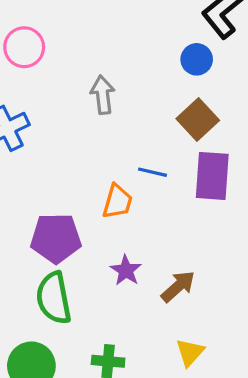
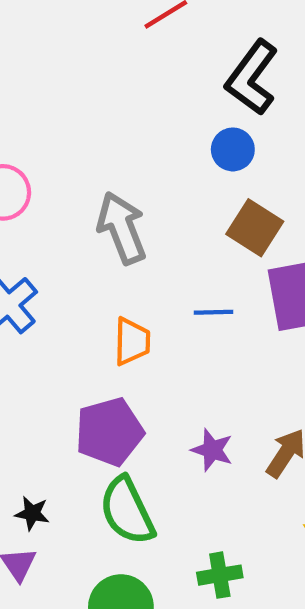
gray arrow: (103, 95) -> (122, 228), size x1.4
orange trapezoid: (117, 202) -> (132, 341), moved

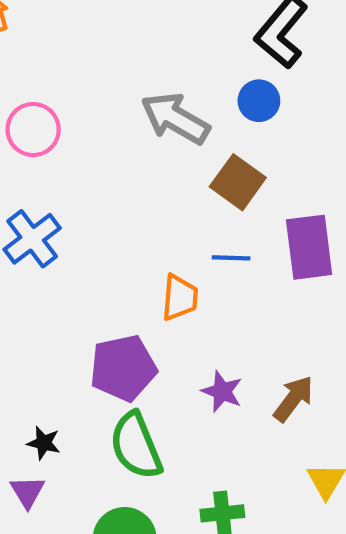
gray arrow: (122, 228) -> (175, 118), moved, turned -42
brown square: (255, 228) -> (238, 182), moved
orange trapezoid: (132, 341) -> (180, 298), moved

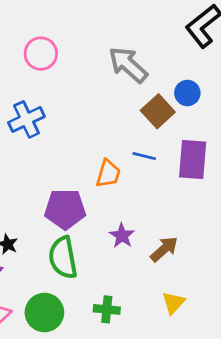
blue circle: (259, 101) -> (187, 93), moved

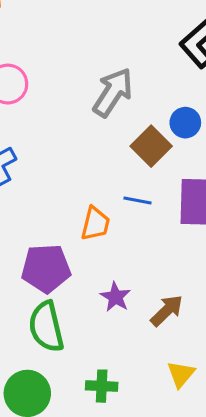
gray arrow: (128, 65) -> (113, 92), turned 84

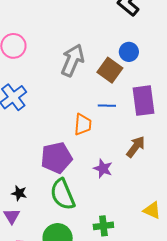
gray arrow: (113, 92) -> (72, 60), moved
brown arrow: (167, 311) -> (136, 147), moved
yellow triangle: (181, 374) -> (152, 210), turned -36

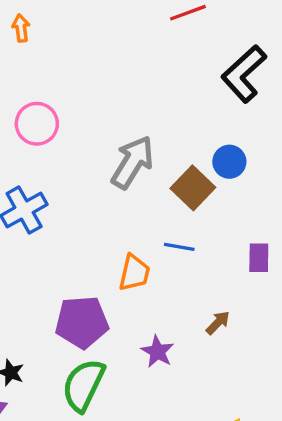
purple rectangle: (143, 101) -> (259, 258), moved, size x0.6
brown arrow: (136, 147) -> (218, 323), size x0.7
green semicircle: (63, 194) -> (83, 385), turned 40

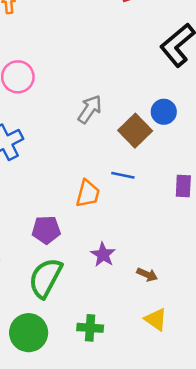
gray arrow: (133, 162) -> (90, 109), size x0.7
purple pentagon: (82, 322) -> (46, 230), size x0.7
brown arrow: (218, 323) -> (147, 275), moved, turned 66

